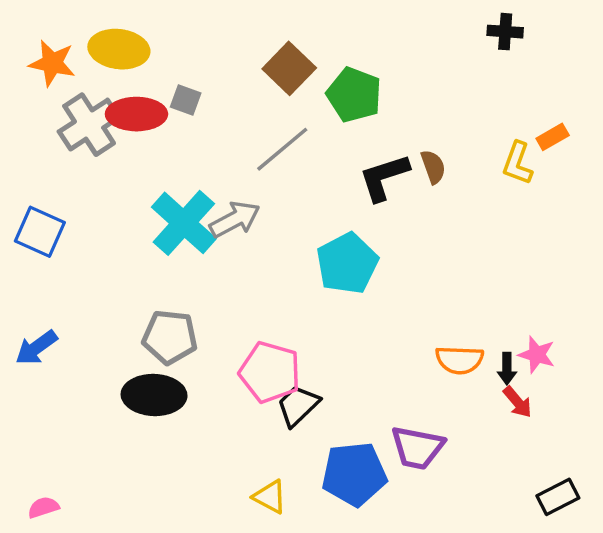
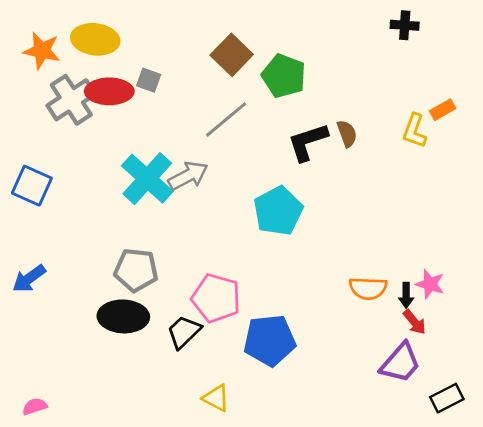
black trapezoid: (298, 406) -> (184, 332), moved
purple trapezoid: (417, 448) -> (400, 363), moved, turned -60
blue pentagon: (354, 474) -> (270, 340), moved

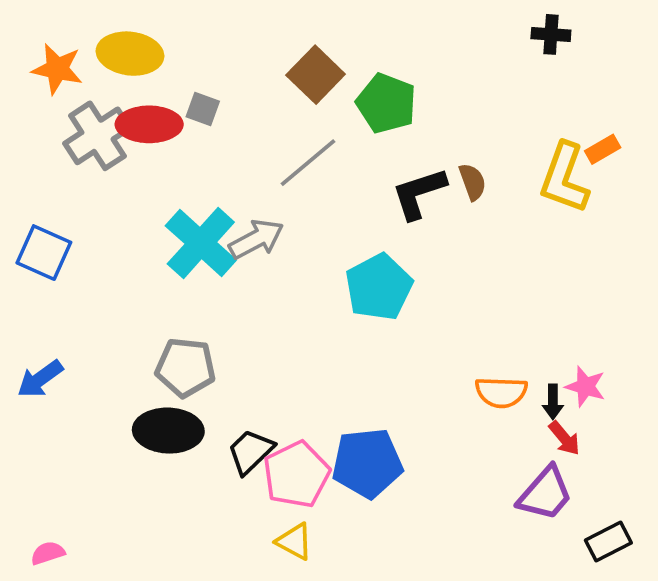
yellow L-shape: (415, 131) -> (564, 178), size x1.5
pink pentagon: (216, 298) -> (296, 475), moved, turned 30

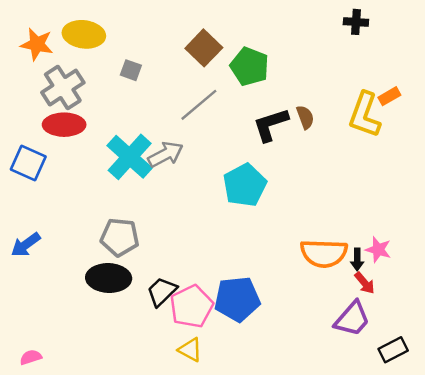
red ellipse: (149, 124) -> (64, 125), moved
orange semicircle: (501, 392) -> (324, 253), size x1.4

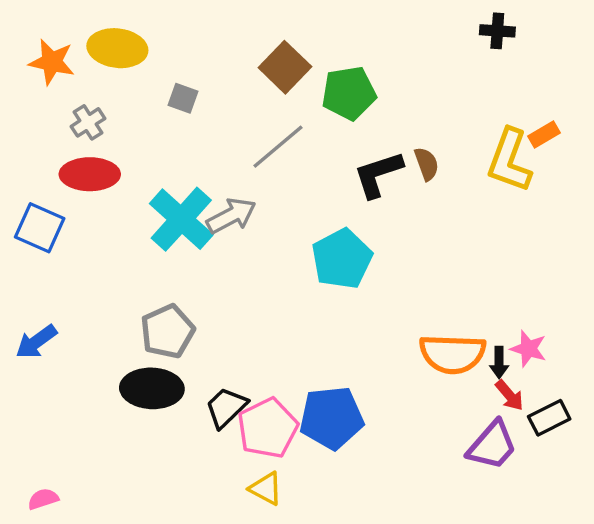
green pentagon: (250, 67) -> (349, 93), turned -30
gray cross: (63, 88) -> (88, 122), size x0.6
gray pentagon: (120, 237) -> (167, 331), turned -30
black rectangle: (393, 350) -> (549, 418), moved

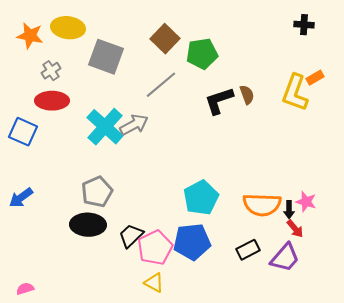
black cross: (497, 31) -> (304, 25), moved
gray square: (183, 98) -> (106, 57), size x2.0
cyan pentagon: (342, 259) -> (201, 198), moved
black rectangle: (549, 418) -> (248, 250), moved

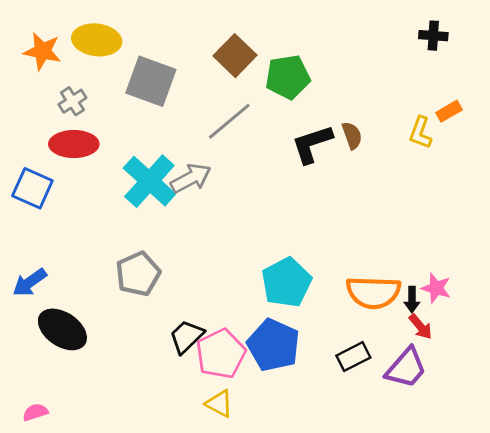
yellow L-shape: (295, 93) -> (420, 133), size x0.6
black ellipse: (88, 225) -> (62, 329), moved, turned 32
blue pentagon: (192, 242) -> (274, 345), turned 30

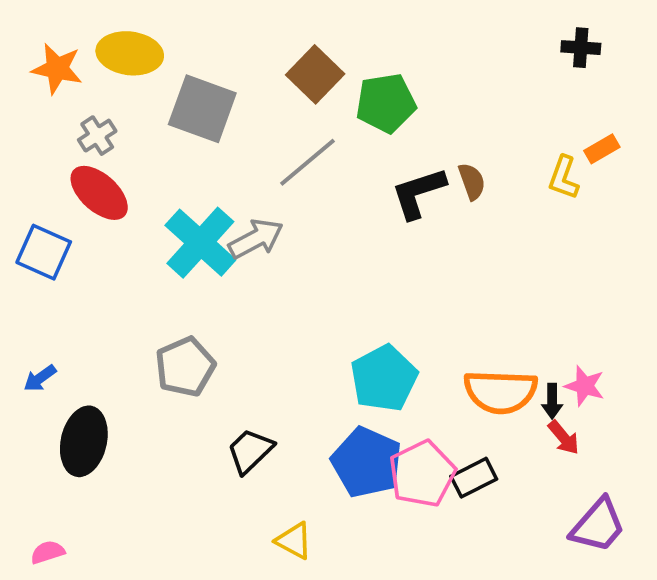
red ellipse: (74, 144) -> (99, 193), turned 42
blue arrow: (30, 282) -> (40, 378), size x0.7
black ellipse: (62, 329) -> (84, 441), turned 69
pink pentagon: (221, 354) -> (422, 474), moved
purple trapezoid: (406, 368) -> (598, 525), moved

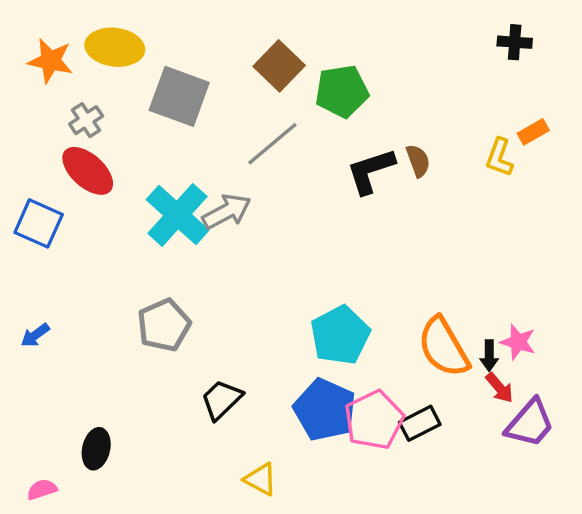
orange semicircle: (501, 392) -> (443, 347), turned 58
black ellipse: (84, 441) -> (96, 449), moved, size x0.7
purple trapezoid: (598, 525) -> (530, 423), moved

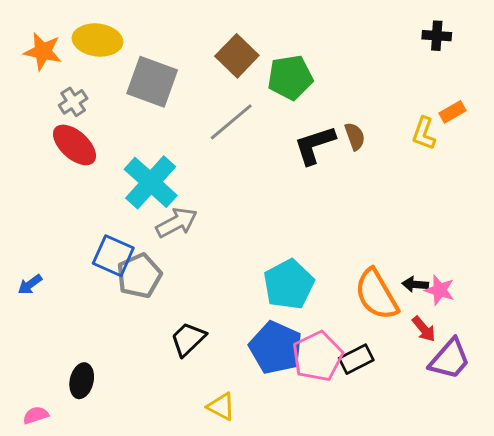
gray arrow: (227, 212) -> (177, 223), moved
blue square: (39, 223) -> (113, 256), moved
black arrow: (489, 356) -> (415, 284), moved, turned 95

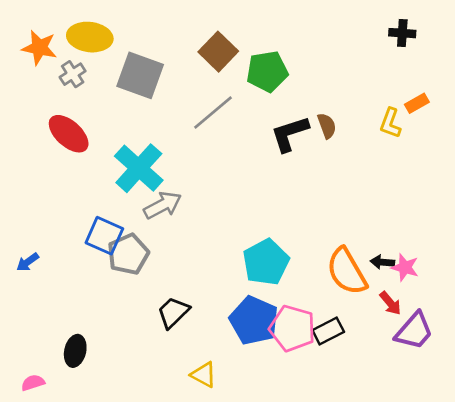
gray cross: (73, 102) -> (73, 74), moved
pink pentagon: (317, 356) -> (292, 328), turned -30

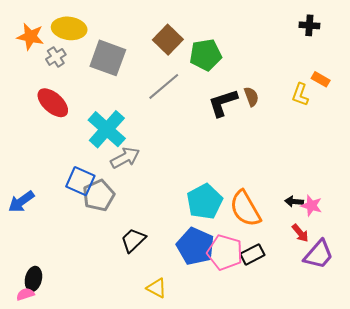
orange rectangle: (417, 103) -> (321, 79), turned 60
blue arrow: (28, 262) -> (21, 202), size x1.5
orange semicircle: (347, 271) -> (245, 209), moved
black ellipse: (75, 351) -> (33, 279), moved

